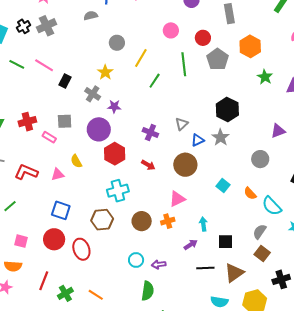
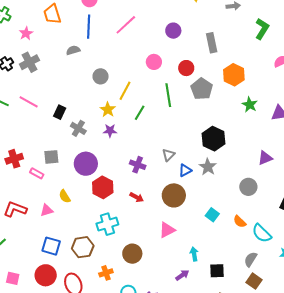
yellow star: (105, 72) -> (108, 110), moved
black rectangle: (65, 81) -> (60, 112), moved
purple star: (114, 106) -> (110, 131), moved
brown hexagon: (102, 220) -> (83, 247), moved
orange cross: (168, 221) -> (106, 273), moved

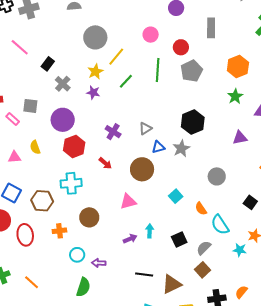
orange hexagon: (234, 75) -> (238, 66), moved
gray circle: (101, 76) -> (95, 37), size x1.5
purple triangle: (265, 158) -> (240, 138), moved
black square: (217, 271) -> (179, 239), moved, turned -35
purple arrow: (182, 275) -> (130, 239), moved

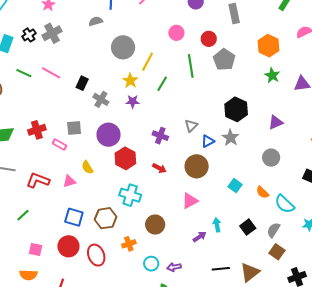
purple triangle: (240, 138) -> (276, 122), moved
cyan cross: (71, 183) -> (130, 195), turned 35

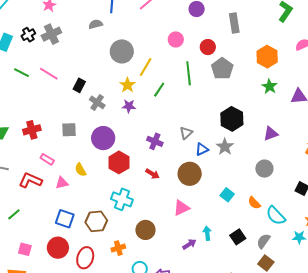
pink rectangle: (59, 144) -> (47, 159), moved
red ellipse: (96, 255) -> (85, 258), turned 35

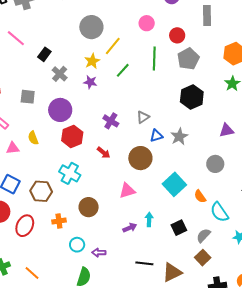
black hexagon: (232, 119) -> (192, 97), moved
cyan square: (227, 195) -> (174, 184), size x1.6

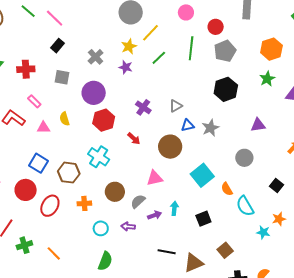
black rectangle: (44, 54) -> (58, 46), moved
gray semicircle: (204, 236) -> (138, 201), moved
purple arrow: (99, 253) -> (128, 226), moved

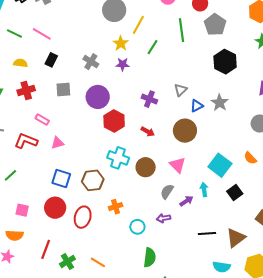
yellow semicircle: (65, 119) -> (20, 63), moved, turned 128
cyan square: (202, 175) -> (220, 165), moved
pink triangle: (155, 178) -> (178, 165), turned -48
brown circle: (115, 192) -> (146, 167), moved

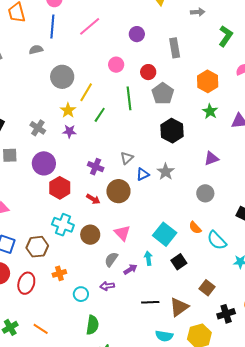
brown circle: (185, 131) -> (118, 191), moved

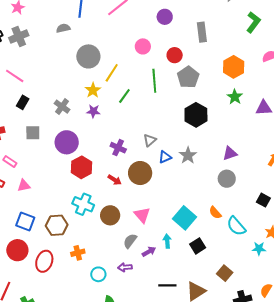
purple triangle: (211, 158) -> (230, 153), moved

